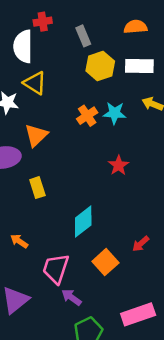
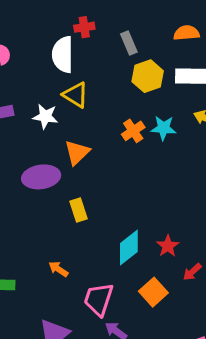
red star: (119, 165) -> (168, 246), moved

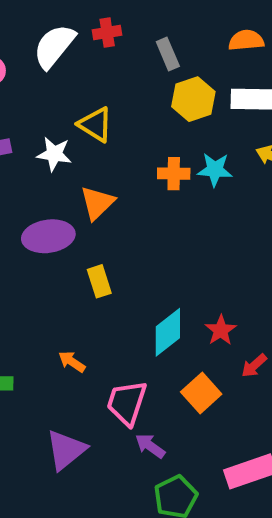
white semicircle: (63, 55) -> (54, 46), moved, turned 39
orange cross: (133, 131) -> (174, 174), turned 35

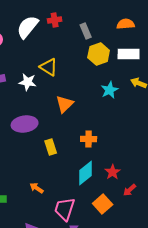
cyan star: (215, 170) -> (110, 90), turned -30
orange cross: (174, 174) -> (89, 139), moved
orange triangle: (97, 203) -> (65, 104), moved

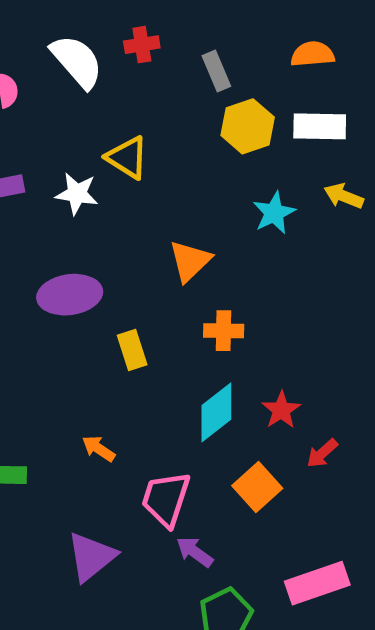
white semicircle: (28, 27) -> (77, 61), turned 100
orange triangle: (65, 104) -> (190, 261), moved

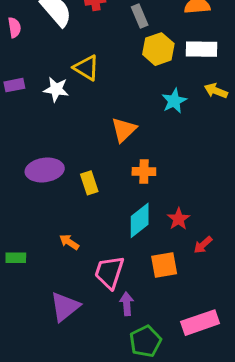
purple ellipse: (70, 295) -> (45, 170), moved
orange square: (257, 487) -> (164, 265), turned 32
purple arrow: (195, 552) -> (127, 304), turned 50

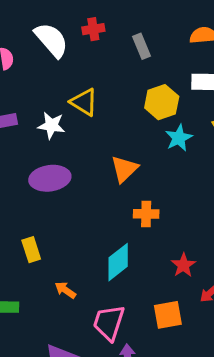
yellow hexagon: (158, 49) -> (162, 102), moved
purple ellipse: (45, 170) -> (50, 178), moved
yellow rectangle: (89, 183) -> (31, 250), moved
cyan diamond: (140, 220) -> (118, 262), moved

